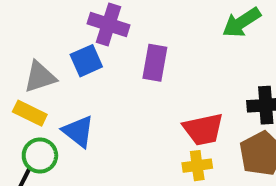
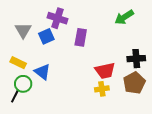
gray triangle: (40, 77) -> (23, 30), moved, turned -42

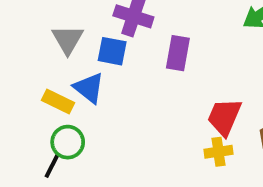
blue square: (46, 36) -> (112, 51), turned 35
red trapezoid: (105, 71) -> (224, 117), turned 125
blue triangle: (42, 72) -> (89, 88), moved

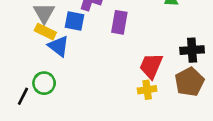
yellow rectangle: (58, 101) -> (45, 32), moved
black line: (52, 165) -> (23, 96), moved

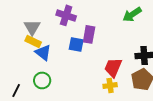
blue square: (74, 21) -> (76, 44), moved
green circle: (44, 83) -> (42, 80), moved

